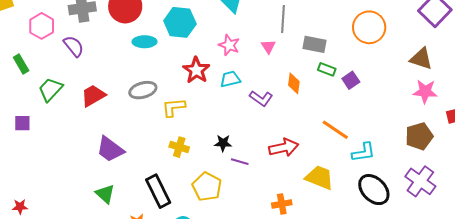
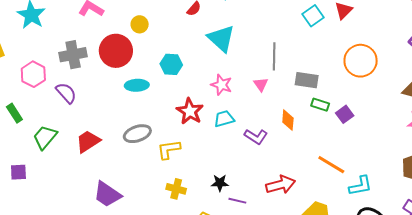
cyan hexagon: (180, 22) -> (171, 64), size x0.7

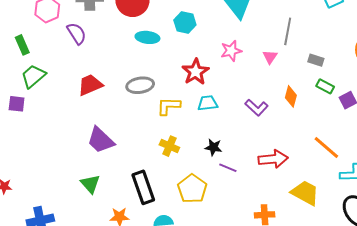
gray rectangle: (307, 80) -> (316, 60), size x0.7
pink star: (221, 85) -> (231, 51), turned 30
cyan trapezoid: (224, 119) -> (208, 103), moved
green trapezoid: (45, 137) -> (33, 76), moved

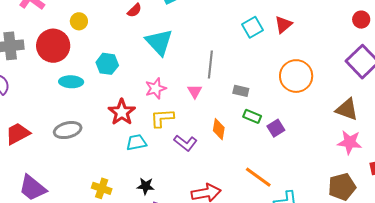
yellow L-shape: (169, 106) -> (162, 118), moved

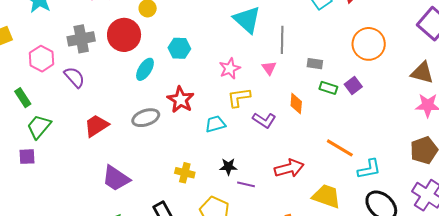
cyan triangle: (159, 42) -> (247, 20), moved
cyan ellipse: (71, 82) -> (145, 69), turned -55
red star: (122, 112) -> (181, 100), moved
purple square: (276, 128) -> (353, 85), moved

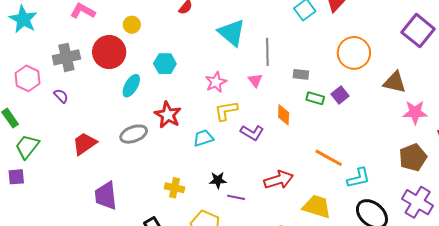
brown triangle: (422, 73) -> (395, 82), moved
purple semicircle: (74, 77) -> (61, 96), size x0.7
purple trapezoid: (116, 178) -> (106, 196), turned 52

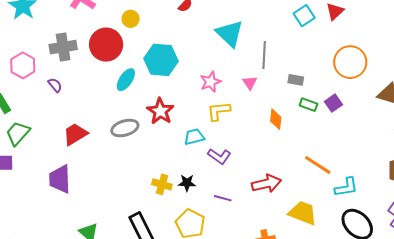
cyan hexagon: (165, 64) -> (161, 60), size x1.5
purple L-shape: (252, 133) -> (219, 156), moved
black star: (218, 180) -> (187, 183), moved
purple trapezoid: (106, 196) -> (60, 179), moved

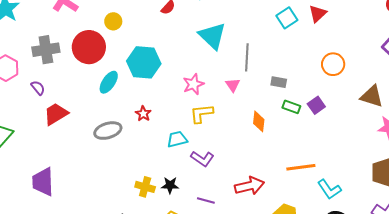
orange circle: (350, 62) -> (333, 64), size x0.7
red star: (160, 111) -> (143, 114), size x0.6
red trapezoid: (75, 134) -> (56, 114), moved
orange line: (318, 165) -> (301, 167), turned -40
cyan L-shape: (346, 187) -> (329, 189), turned 65

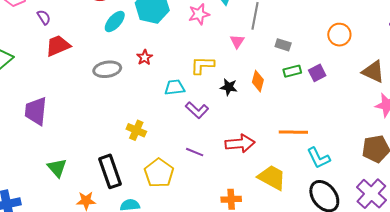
pink star: (193, 84) -> (199, 14), moved
green rectangle: (291, 107) -> (292, 71), turned -42
black star: (170, 185) -> (229, 87), moved

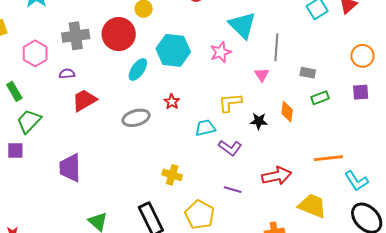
purple semicircle: (44, 17) -> (67, 74), turned -56
purple square: (317, 73) -> (361, 92), moved, turned 30

